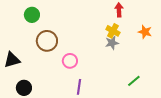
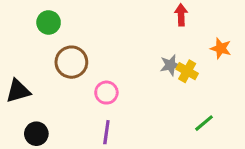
yellow cross: (113, 31) -> (187, 71), moved
purple line: (79, 87) -> (106, 132), moved

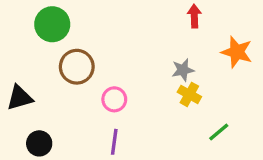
green circle: (49, 22) -> (52, 24), size x1.4
orange star: (221, 48) -> (237, 52), size x1.4
yellow cross: (187, 71) -> (189, 94), moved

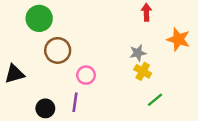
green line: (219, 132) -> (155, 100), moved
purple line: (114, 142) -> (75, 102), moved
black circle: (39, 143) -> (45, 108), moved

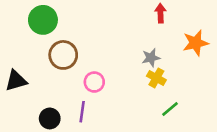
orange star: (178, 39) -> (196, 43), turned -30

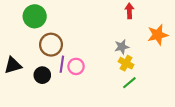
green line: (170, 109) -> (129, 83), moved
purple line: (82, 112) -> (62, 64), moved
black circle: (50, 118) -> (42, 75), moved

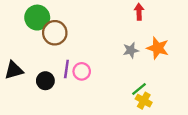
orange star: (158, 35) -> (158, 48), moved, turned 30
brown circle: (51, 45) -> (55, 33), moved
yellow cross: (126, 63) -> (144, 101), moved

